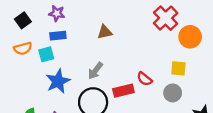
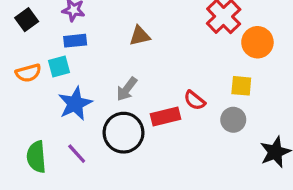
orange semicircle: (23, 48) -> (28, 73), moved

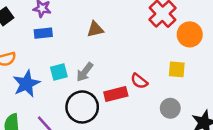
cyan square: (59, 66) -> (59, 72), moved
blue star: (75, 104) -> (26, 84), moved
gray circle: (233, 120) -> (170, 108), moved

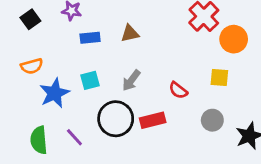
blue rectangle: (43, 33) -> (90, 38), moved
gray arrow: (85, 72) -> (131, 80), moved
red rectangle: (116, 94) -> (153, 120), moved

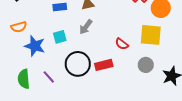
yellow square: (219, 78) -> (151, 35), size x1.6
gray arrow: (131, 80) -> (86, 27), moved
blue star: (55, 93) -> (35, 46), turned -30

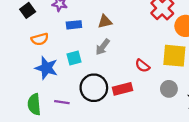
orange semicircle: (19, 27) -> (40, 39), moved
purple line: (49, 77) -> (62, 102), turned -40

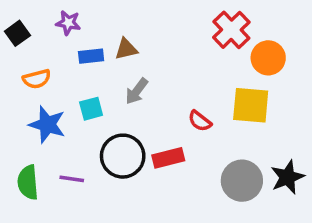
brown triangle: (105, 22) -> (126, 49), moved
gray circle: (169, 89) -> (242, 181), moved, size x1.5

